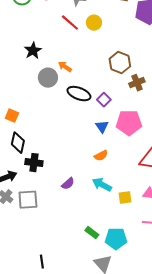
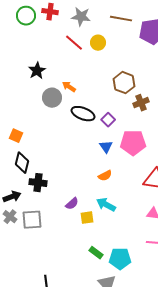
yellow square: (125, 198) -> (87, 218), moved

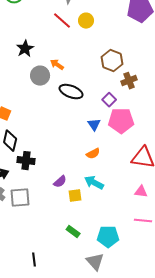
purple square: (108, 120) -> (109, 100), moved
green rectangle: (96, 253) -> (73, 232), moved

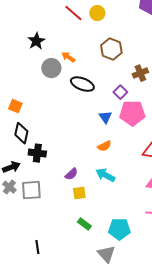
brown hexagon: (112, 61) -> (111, 49), moved
yellow square: (75, 196) -> (79, 193), moved
black line: (34, 260) -> (37, 247), moved

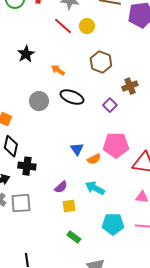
gray circle: (51, 68) -> (39, 101), moved
pink pentagon: (132, 113) -> (116, 145), moved
blue triangle: (105, 117) -> (77, 149), moved
cyan pentagon: (119, 229) -> (113, 224), moved

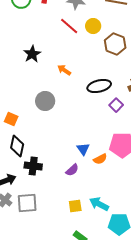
brown hexagon: (101, 62) -> (115, 44), moved
black ellipse: (72, 97) -> (99, 86), moved, turned -35
purple semicircle: (61, 187) -> (72, 170), moved
cyan arrow: (95, 188) -> (99, 204), moved

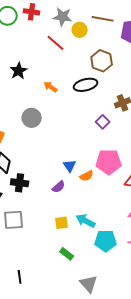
yellow circle: (93, 26) -> (80, 30), moved
black ellipse: (99, 86) -> (86, 85), moved

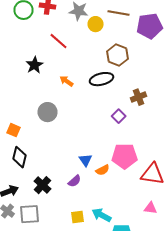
red line: (56, 43) -> (58, 41), moved
black cross: (20, 183) -> (42, 185), moved, turned 36

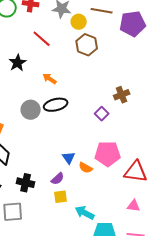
brown hexagon: (118, 55) -> (87, 45), moved
black ellipse: (102, 79) -> (56, 105), moved
orange semicircle: (102, 170) -> (86, 168), turned 56
black cross: (42, 185) -> (26, 183), turned -30
yellow square: (78, 217) -> (61, 197), moved

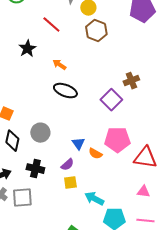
black ellipse: (56, 105) -> (65, 91), turned 35
gray circle: (31, 110) -> (40, 133), moved
purple square: (102, 114) -> (111, 100), size x1.5

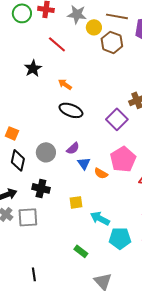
brown hexagon: (96, 31) -> (112, 42), moved
pink pentagon: (117, 140) -> (123, 159), turned -30
purple semicircle: (67, 165) -> (73, 148), moved

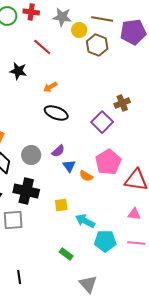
black star: (33, 68) -> (18, 71), turned -30
orange arrow: (65, 84) -> (50, 87), turned -64
black cross: (41, 188) -> (26, 191), size x1.4

